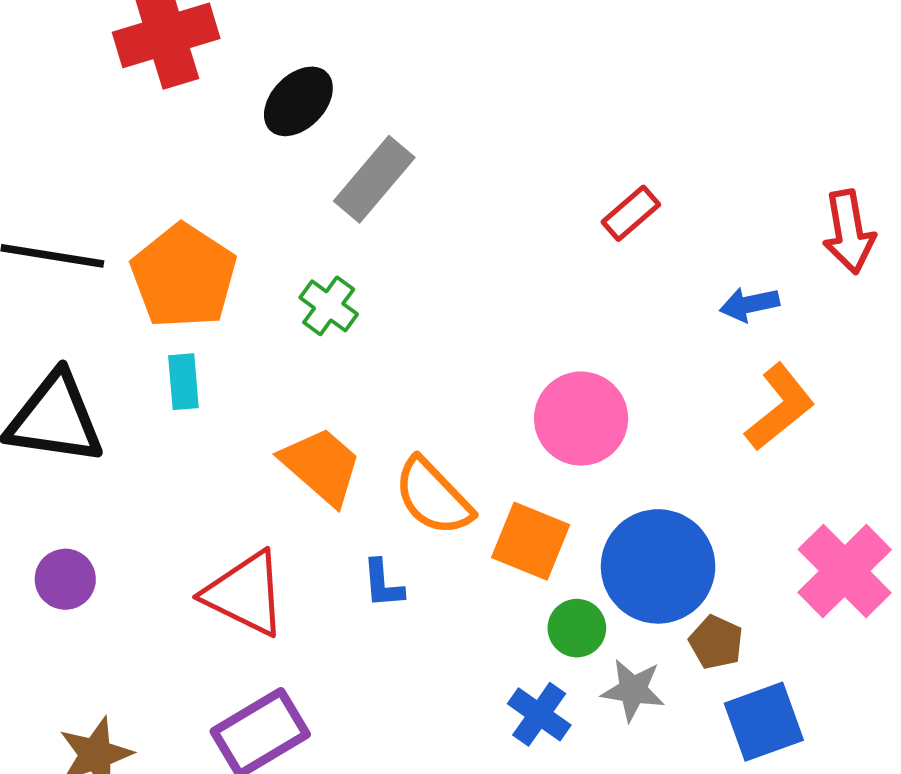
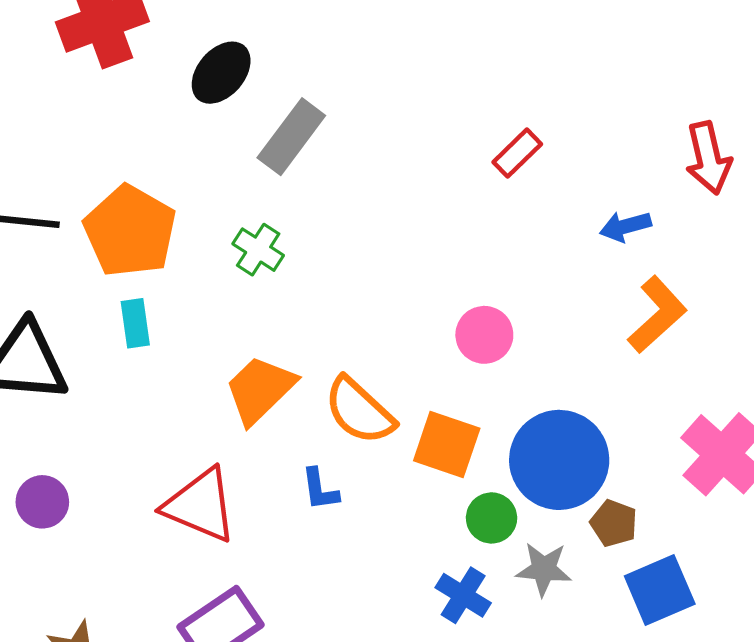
pink circle: (581, 419) -> (484, 335), size x0.7
orange trapezoid: (321, 466) -> (260, 390), turned -82

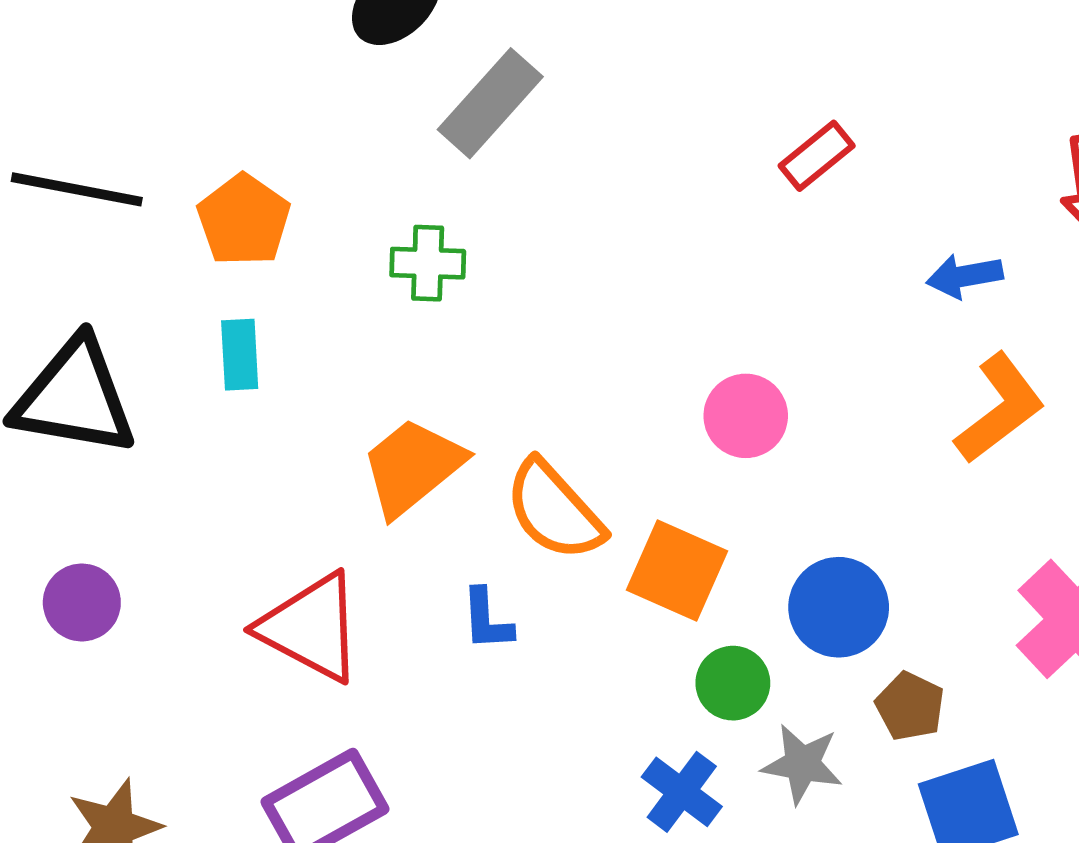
orange pentagon: (130, 231) -> (244, 220), size x0.7
green cross: (258, 250) -> (428, 263), turned -36
blue circle: (559, 460) -> (839, 607), size x0.7

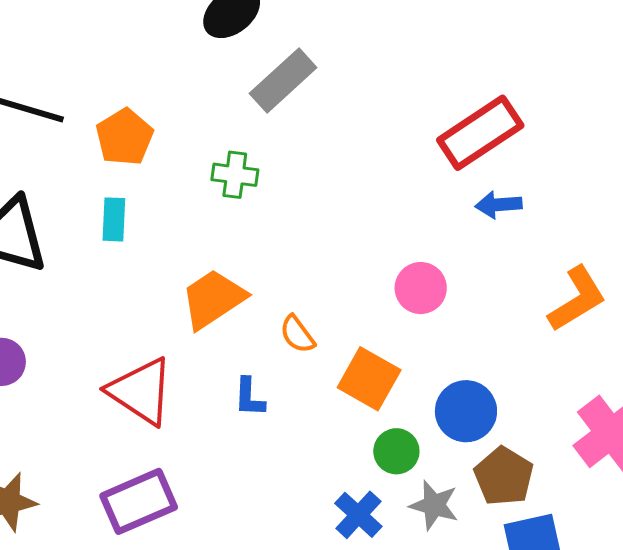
red rectangle: (817, 156) -> (480, 133), size x1.8
blue arrow: (965, 276) -> (499, 205), moved
orange semicircle: (554, 510) -> (297, 334), size x0.6
brown pentagon: (910, 706) -> (504, 476), size x1.4

